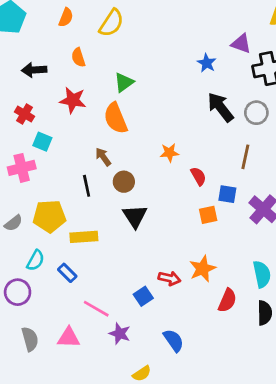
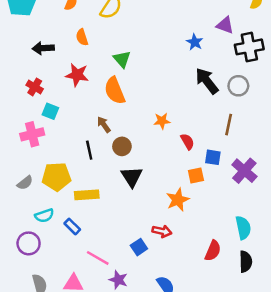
green triangle: (124, 82) -> (122, 59), turned -36
cyan semicircle: (36, 260) -> (44, 216), turned 42
orange star: (203, 269) -> (178, 200), moved

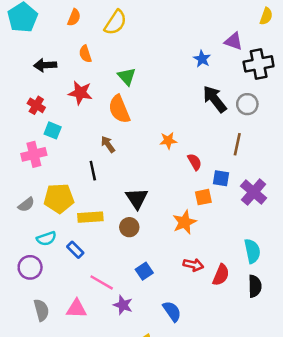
brown circle: (122, 146) -> (129, 227), moved
red arrow: (162, 231) -> (193, 265), moved

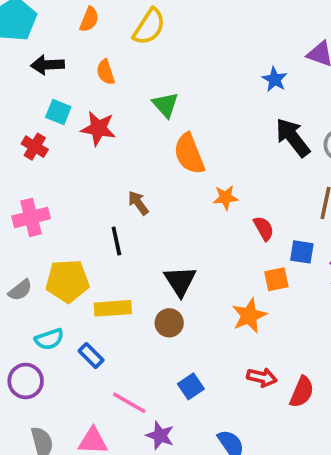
black arrow: (45, 65) -> (47, 65), moved
orange semicircle: (119, 109) -> (189, 154), moved
cyan square: (53, 130) -> (58, 112), moved

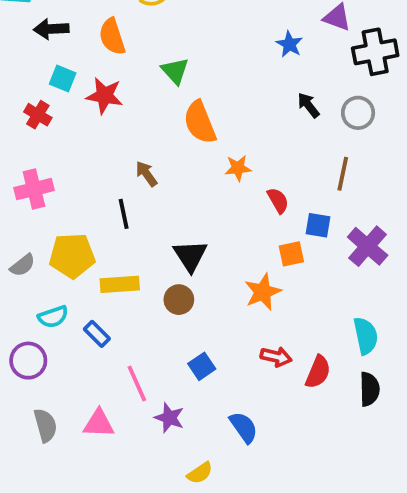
orange semicircle: (106, 72) -> (112, 37), size x1.4
black arrow: (293, 137) -> (308, 105), size x0.6
pink line: (129, 403) -> (137, 383), turned 36

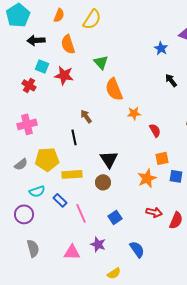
blue square: (318, 225) -> (176, 176), moved
pink line: (137, 383) -> (81, 213), moved
pink triangle: (99, 423) -> (72, 252), moved

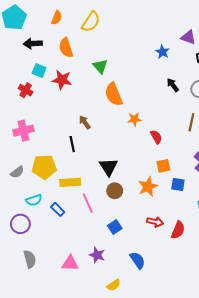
brown circle: (103, 182) -> (115, 191), moved
pink line: (81, 213) -> (88, 203), moved

